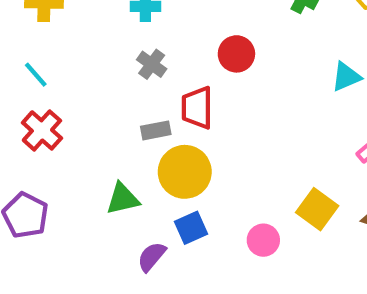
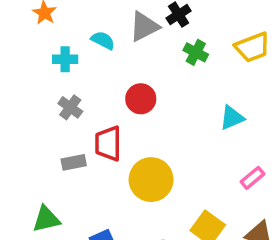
yellow circle: (185, 172) -> (151, 180), moved

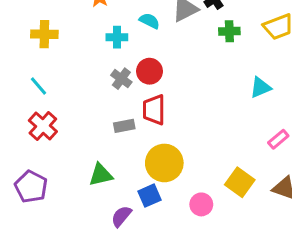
green cross: (196, 52) -> (229, 31), turned -30
red circle: (141, 99) -> (149, 71), moved
yellow circle: (151, 180) -> (164, 163), moved

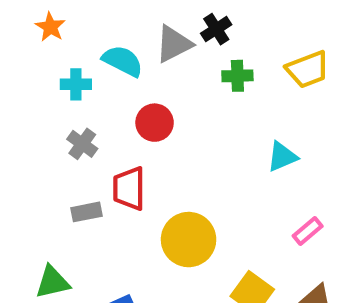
cyan semicircle: (149, 21) -> (123, 61), size x1.4
red circle: (149, 71) -> (155, 123), moved
yellow circle: (164, 163) -> (189, 240), moved

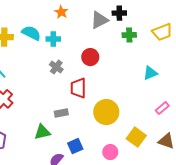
orange star: (50, 27) -> (61, 12), moved
black cross: (216, 29) -> (119, 13), turned 32
cyan semicircle: (123, 61) -> (31, 33), moved
gray rectangle: (86, 212) -> (61, 113), moved

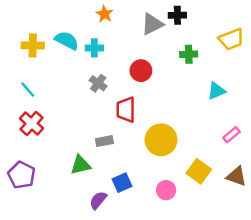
green cross: (129, 35) -> (189, 54), moved

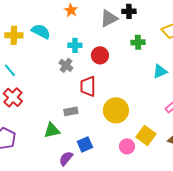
cyan cross: (94, 48) -> (75, 45), moved
pink circle: (166, 190) -> (127, 146), moved

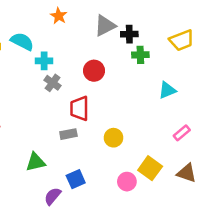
black cross: (129, 11) -> (129, 34), moved
cyan cross: (75, 45) -> (44, 61), moved
yellow circle: (116, 110) -> (114, 138), size x0.6
gray rectangle: (71, 111) -> (68, 134), moved

